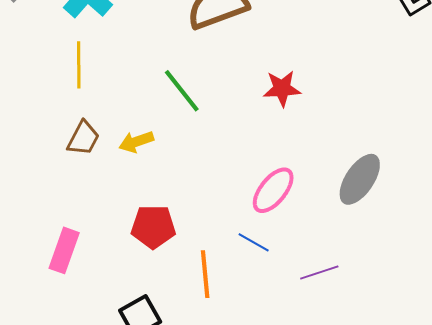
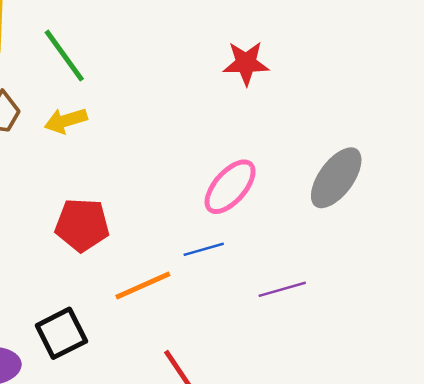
green line: (182, 91) -> (64, 56), moved
blue line: (254, 242) -> (204, 249), turned -48
orange line: (205, 274) -> (143, 285), turned 69

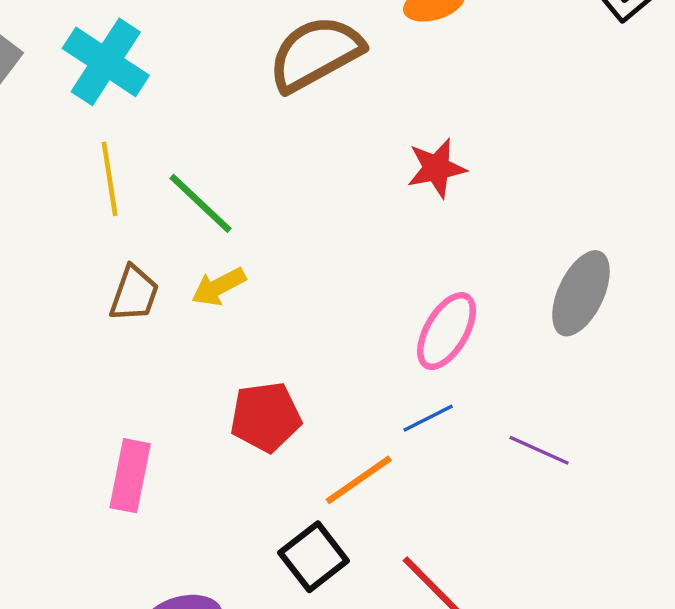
purple line: (282, 289) -> (539, 450), turned 51
black square: (61, 333) -> (314, 557), moved

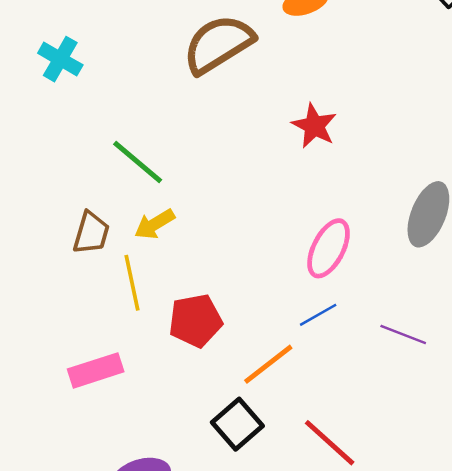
cyan cross: (106, 62) -> (60, 59), size x0.7
red star: (436, 168) -> (314, 126), turned -30
yellow line: (110, 179) -> (132, 283), moved
pink rectangle: (130, 476) -> (96, 370), turned 64

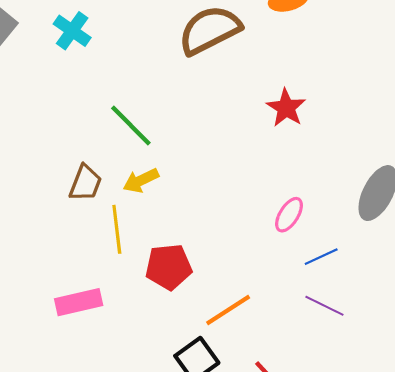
pink ellipse: (329, 248) -> (289, 215), size x0.7
blue line: (318, 315) -> (321, 257), moved
purple line: (403, 335) -> (324, 306), moved

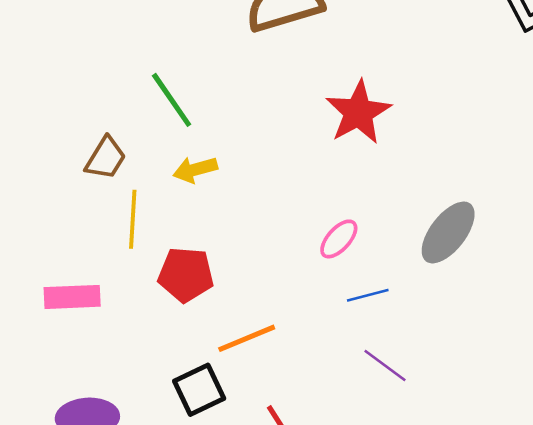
red star: (286, 108) -> (358, 112), size x1.4
yellow arrow: (141, 180) -> (195, 170), moved
purple line: (324, 306) -> (385, 365), moved

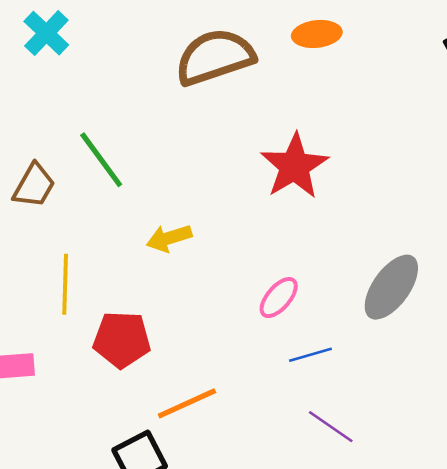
brown trapezoid: (106, 158) -> (34, 186), moved
yellow arrow: (195, 170) -> (169, 238), moved

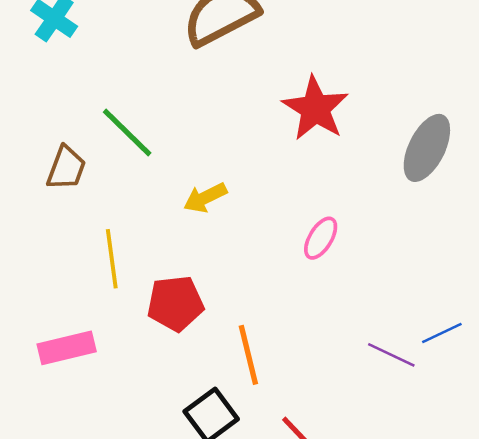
gray ellipse: (391, 287) -> (427, 148), moved
blue line: (310, 355) -> (442, 333), moved
orange line: (187, 403) -> (248, 355), turned -70

